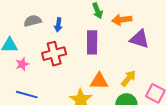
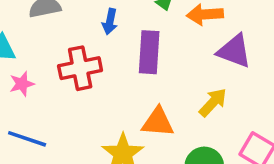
blue arrow: (58, 25) -> (110, 22), moved
yellow arrow: (128, 78) -> (213, 102), moved

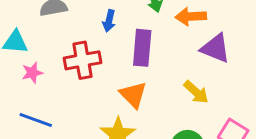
yellow arrow: (213, 102) -> (196, 92), turned 88
orange triangle: (158, 122) -> (133, 95), moved, turned 40

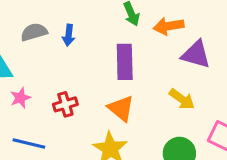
blue arrow: (109, 21) -> (69, 35), moved
red cross: (83, 60) -> (65, 104), moved, size x0.7

